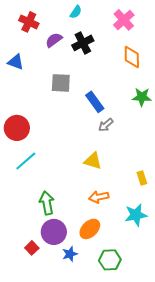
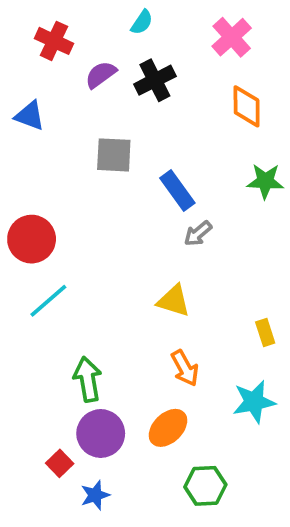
orange arrow: (99, 197) -> (185, 368), turned -108
blue star: (70, 254) -> (95, 495), moved

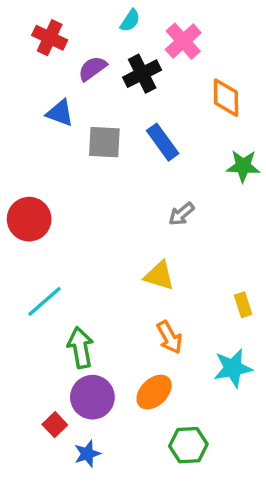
pink cross: (232, 37) -> (183, 41), moved
blue triangle: (30, 116) -> (60, 113), moved
blue rectangle: (177, 190) -> (163, 142), moved
cyan line: (48, 301) -> (45, 301), moved

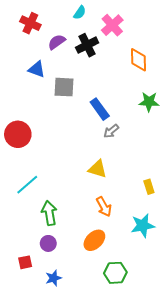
blue rectangle: (163, 142) -> (100, 109), moved
purple circle: (92, 397) -> (48, 243), moved, size x0.6
red square: (55, 425) -> (25, 262), moved, turned 32

